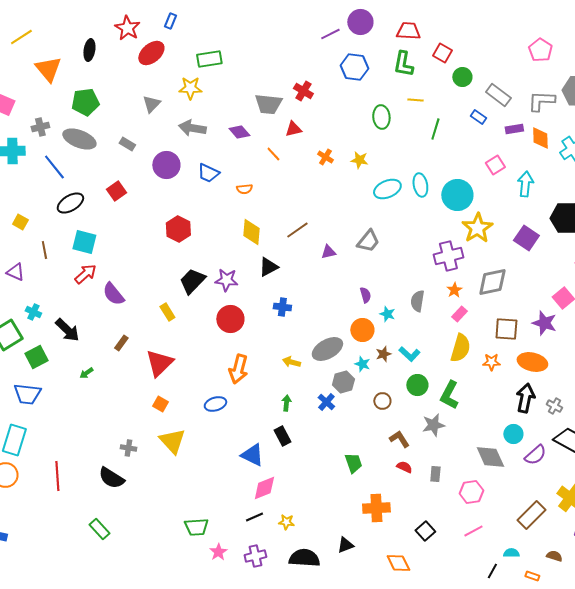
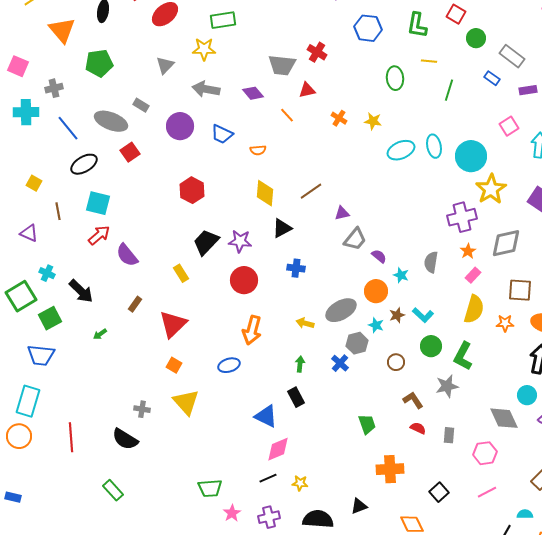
gray ellipse: (79, 139) -> (111, 121), moved
gray trapezoid: (368, 241) -> (355, 239), moved
purple semicircle: (365, 295) -> (379, 256), turned -35

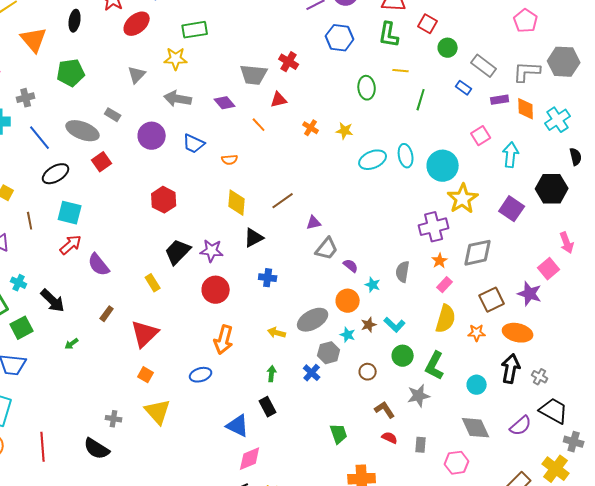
brown square: (520, 290) -> (492, 300), turned -30
cyan circle: (527, 395) -> (477, 385), moved

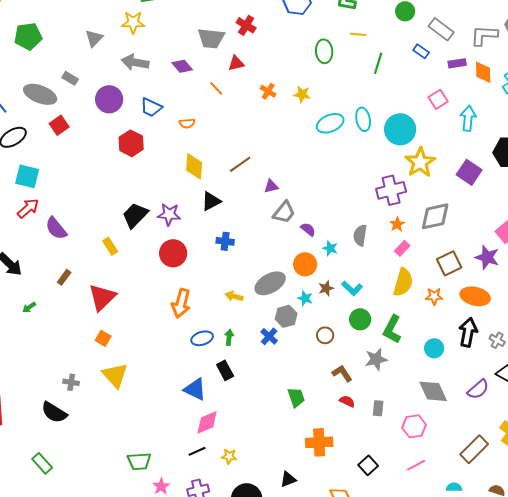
red hexagon: (164, 200) -> (131, 143), moved
blue ellipse: (201, 375) -> (202, 338), moved

